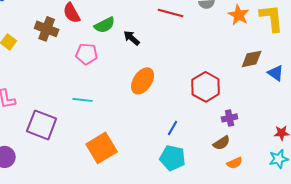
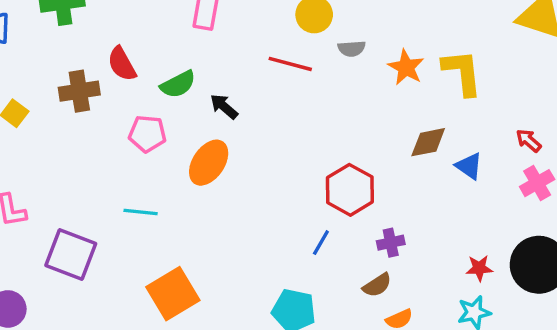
brown cross: (47, 29) -> (79, 91), turned -30
orange ellipse: (143, 81) -> (209, 163), moved
blue line: (173, 128) -> (321, 243), moved

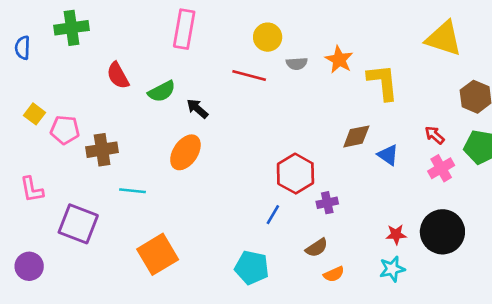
orange star: (406, 67) -> (339, 60), moved
brown cross: (79, 91) -> (102, 150), moved
pink pentagon: (147, 134) -> (65, 130), moved
purple cross: (391, 243) -> (327, 203), moved

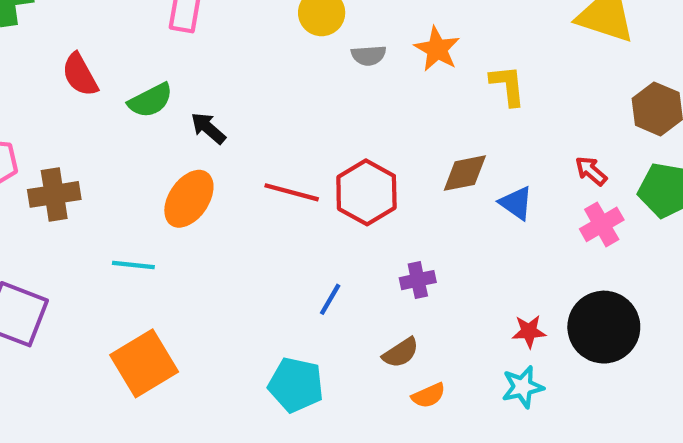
red line: (249, 76) -> (292, 192), moved
yellow L-shape: (383, 82) -> (508, 85), size x0.7
red hexagon: (295, 174) -> (366, 192), moved
cyan line: (132, 191) -> (133, 265), moved

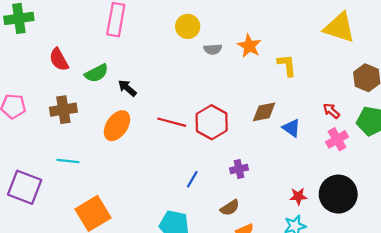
brown cross: (54, 194) -> (63, 110), moved
cyan line: (133, 265) -> (68, 161), moved

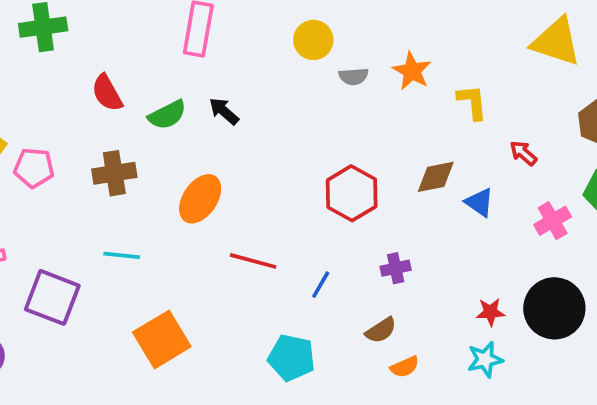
black arrow: (127, 88) -> (224, 111), moved
red arrow: (331, 111) -> (523, 153), moved
red line: (172, 122) -> (253, 261), moved

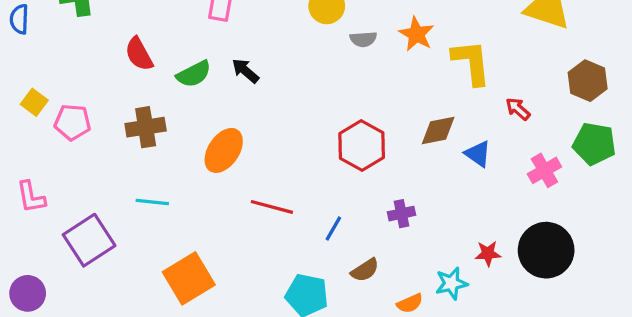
yellow L-shape: (472, 102) -> (471, 62), size x1.4
purple square: (52, 297) -> (89, 240), turned 36
brown semicircle: (381, 330) -> (365, 270), moved
cyan star: (485, 359) -> (451, 283), moved

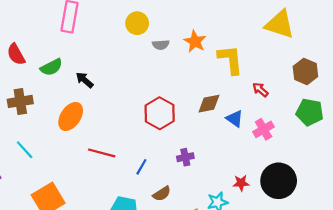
black arrow: (245, 71) -> (85, 80), moved
pink cross: (544, 170) -> (264, 129), moved
cyan line: (152, 202) -> (25, 150), turned 42

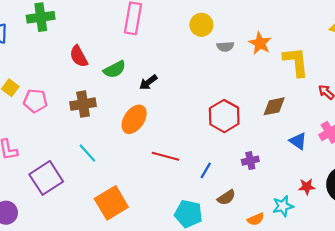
black arrow: (85, 80) -> (148, 82), turned -78
blue triangle: (235, 119) -> (298, 141), moved

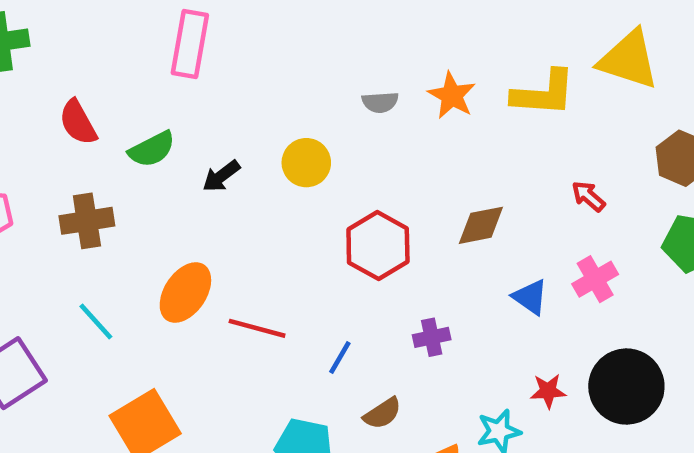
yellow circle: (201, 25) -> (306, 163), moved
yellow L-shape: (296, 62) -> (544, 93), moved, turned 100
orange ellipse: (134, 119) -> (185, 292), moved

